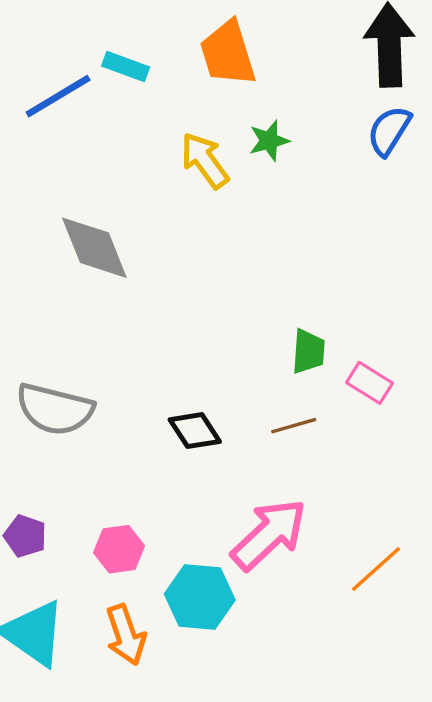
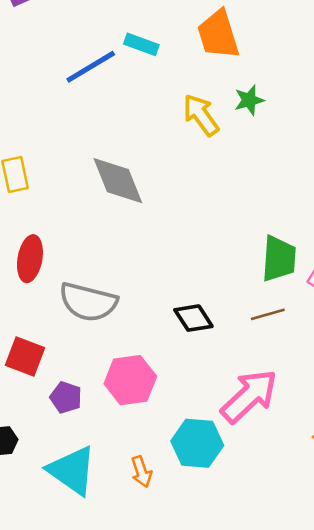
green trapezoid: (308, 352) -> (279, 259), size x1.4
pink hexagon: (119, 549) -> (130, 380), moved, size x1.4
orange arrow: (126, 635) -> (141, 472), size x0.7

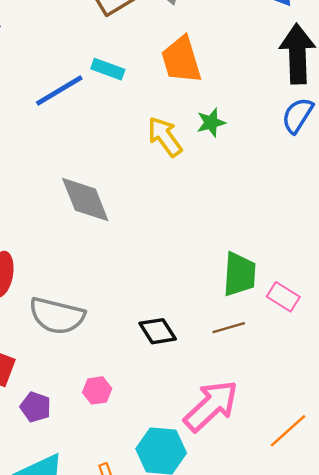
pink hexagon: (130, 380) -> (97, 390), size x0.6

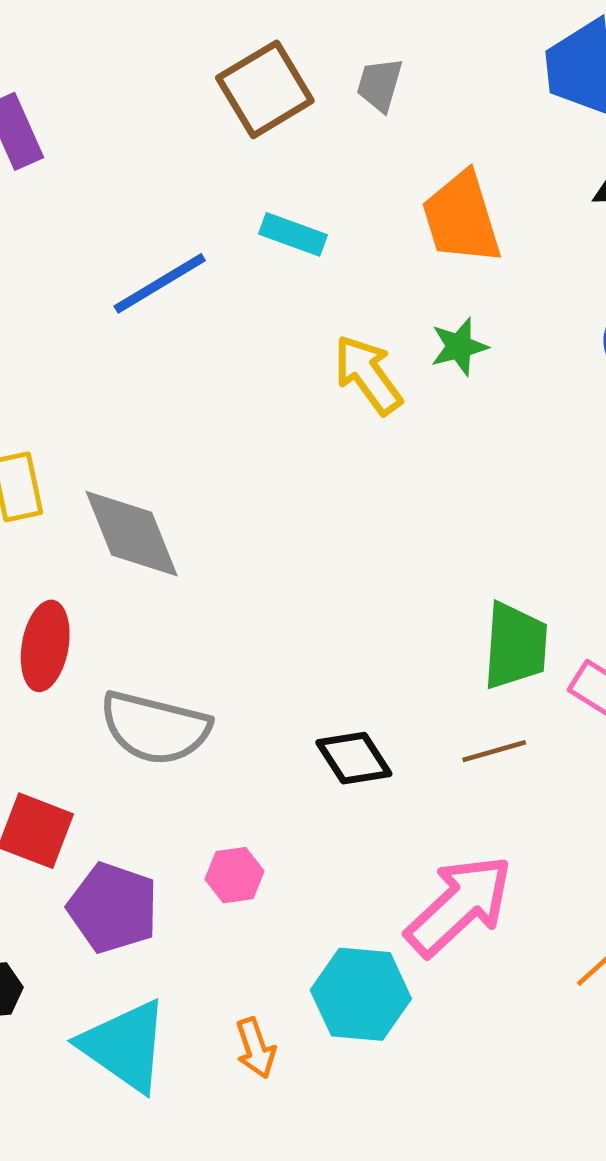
orange trapezoid: (181, 60) -> (461, 218), moved
cyan rectangle: (108, 69) -> (293, 234), moved
gray diamond: (85, 200) -> (132, 534), moved
purple pentagon: (36, 407) -> (113, 908), size x1.5

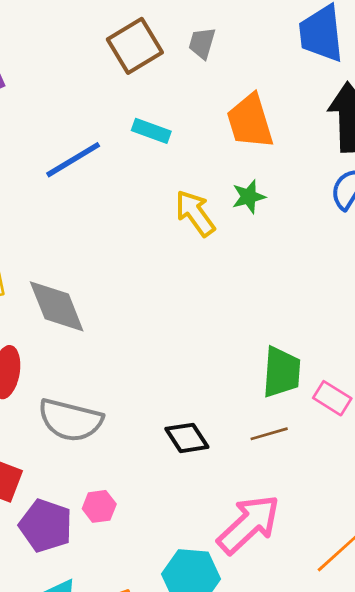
pink hexagon: (235, 875) -> (99, 506), moved

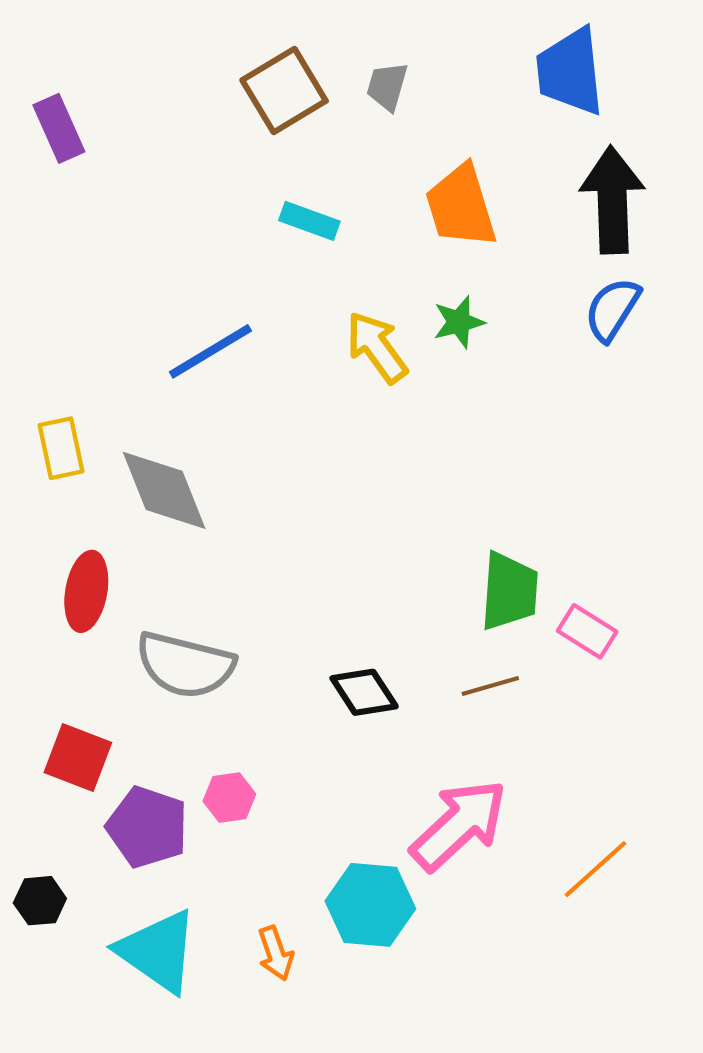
blue line: (73, 160) -> (210, 351), moved

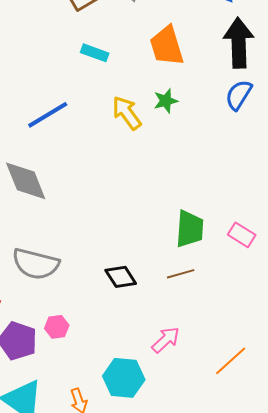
pink rectangle: (587, 631) -> (242, 235), moved
pink arrow: (459, 825) -> (166, 340), size x0.6

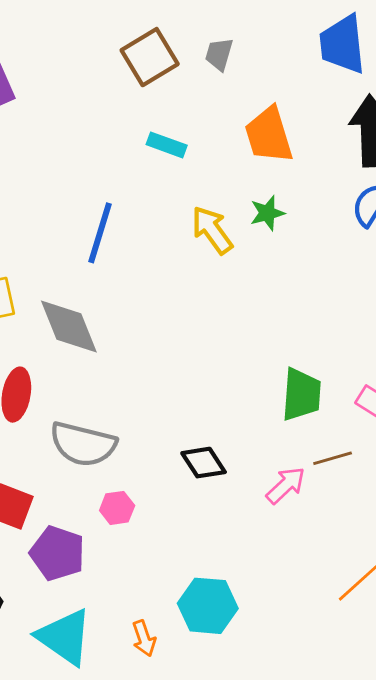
blue line: (48, 115) -> (100, 233), turned -42
brown line: (181, 274) -> (333, 458), moved
pink hexagon: (57, 327) -> (117, 508), moved
pink arrow: (166, 340) -> (286, 485), moved

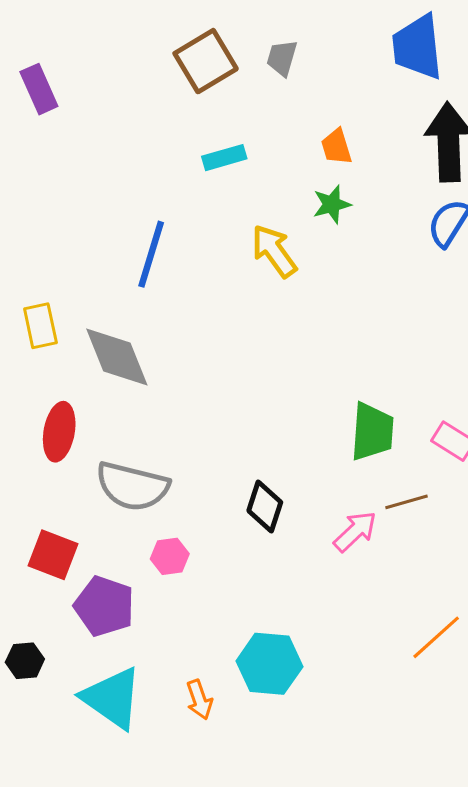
orange trapezoid: (269, 135) -> (336, 147), size x0.6
cyan rectangle: (167, 145) -> (224, 158), turned -36
green star: (267, 213) -> (332, 204), moved
black diamond: (204, 463) -> (265, 506), turned 51

